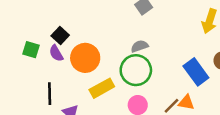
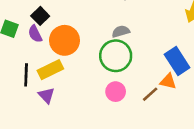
yellow rectangle: (102, 88) -> (50, 70), moved
orange triangle: (186, 102) -> (168, 81), moved

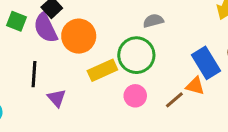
gray semicircle: (121, 31) -> (153, 21), moved
purple semicircle: (35, 34) -> (45, 28), size x1.5
yellow rectangle: (50, 70) -> (102, 70), moved

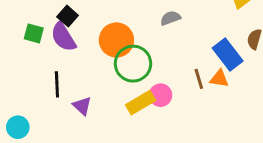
orange circle: (79, 36) -> (116, 40), moved
green circle: (136, 55) -> (133, 64), moved
yellow rectangle: (102, 70) -> (141, 103), moved
brown line: (174, 100) -> (199, 79), moved, turned -60

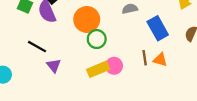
blue rectangle: (228, 55) -> (158, 28), moved
green circle: (133, 64) -> (97, 39), size x0.7
black line: (57, 84) -> (37, 47), turned -66

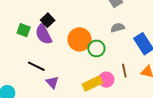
green circle: (97, 39) -> (96, 48), moved
brown line: (145, 58) -> (124, 71), moved

